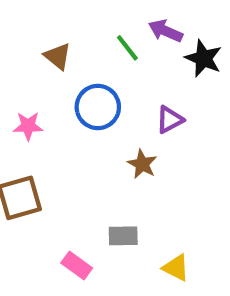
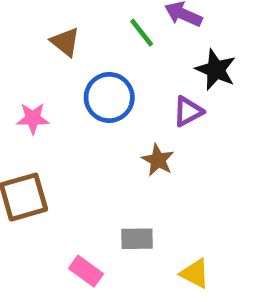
black star: (203, 58) -> (216, 70), moved

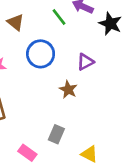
black star: (216, 70) -> (110, 24), moved
gray rectangle: (137, 239) -> (56, 134), turned -66

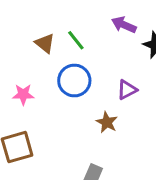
green line: (59, 17) -> (76, 40), moved

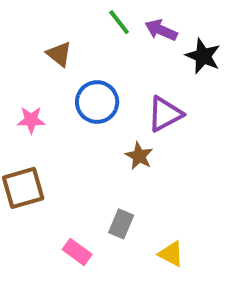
green line: (76, 40) -> (119, 22), moved
purple triangle: (127, 90) -> (165, 114), size x1.4

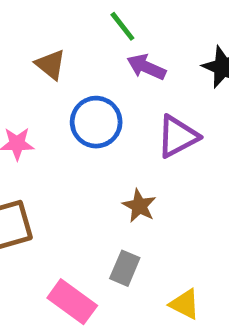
purple arrow: (161, 30) -> (146, 67), moved
brown star: (139, 156) -> (139, 206), moved
pink rectangle: (77, 252) -> (72, 302), size x1.4

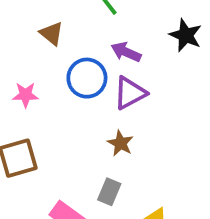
purple arrow: (146, 67) -> (126, 52), moved
purple triangle: (178, 136) -> (130, 93), moved

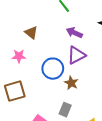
brown triangle: (52, 33) -> (31, 33), moved
blue circle: (87, 78) -> (53, 69), moved

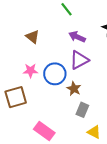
pink star: (19, 56) -> (30, 71), moved
gray rectangle: (65, 110) -> (82, 110), moved

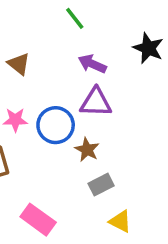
purple triangle: (79, 60) -> (96, 102), turned 30
gray rectangle: (82, 110) -> (101, 185), turned 40

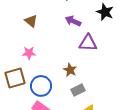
purple triangle: (96, 102) -> (88, 43), moved
blue circle: (56, 125) -> (41, 86), moved

